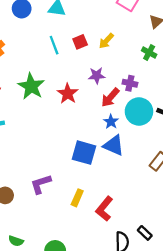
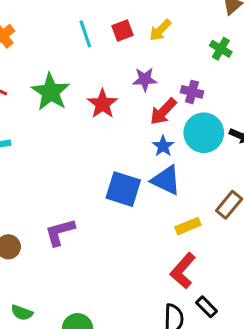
yellow rectangle: (77, 198) -> (188, 226), moved, turned 42
red L-shape: (104, 209) -> (183, 271), moved

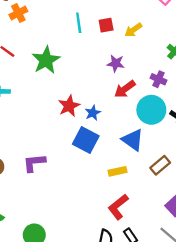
purple cross: (192, 92) -> (159, 79), moved
red star: (102, 104) -> (69, 106), moved
blue star: (163, 146) -> (93, 113), moved
blue triangle: (166, 180) -> (133, 140), moved
yellow rectangle: (188, 226) -> (117, 171), moved

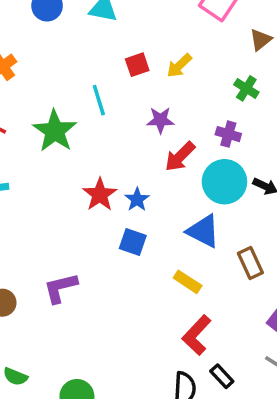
cyan line: (79, 23) -> (99, 100), moved
blue square: (86, 140) -> (133, 242), size x0.7
brown rectangle: (160, 165) -> (250, 263), turned -66
yellow rectangle: (117, 171) -> (188, 282), turned 54

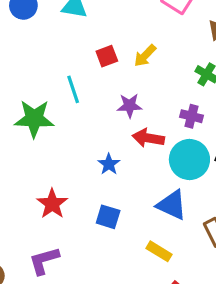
green star: (55, 131) -> (34, 119), turned -30
red arrow: (180, 157) -> (148, 138), turned 56
red star: (100, 195) -> (52, 204), moved
blue star: (137, 199) -> (109, 164), moved

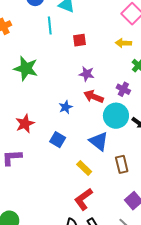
yellow arrow: (145, 56) -> (123, 43), moved, turned 35
cyan line: (73, 89) -> (50, 25), moved

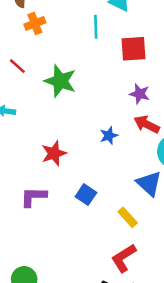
red square: (80, 40) -> (134, 49), size x1.5
blue square: (58, 140) -> (86, 195), moved

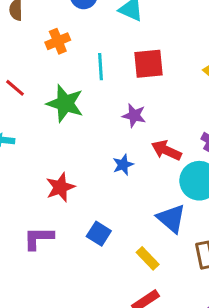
orange cross: (35, 24) -> (58, 41), moved
cyan line: (96, 27) -> (101, 67), moved
purple star: (140, 94) -> (134, 116), moved

